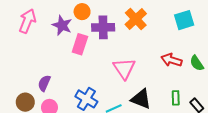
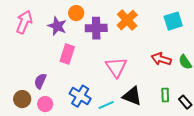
pink rectangle: (80, 44) -> (67, 54), moved

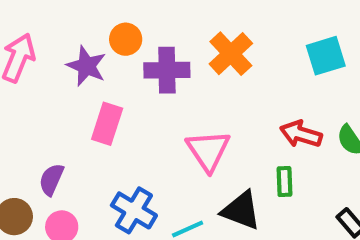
green rectangle: (165, 95) -> (284, 182), moved

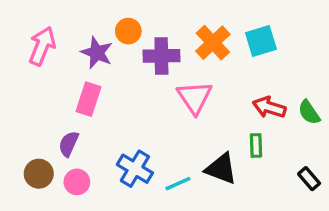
cyan square: (326, 56) -> (261, 41), moved
pink rectangle: (107, 124) -> (88, 99), moved
pink triangle: (208, 151) -> (195, 97), moved

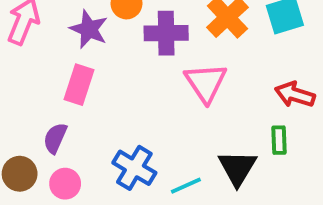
black triangle: (221, 169) -> (237, 168), turned 40

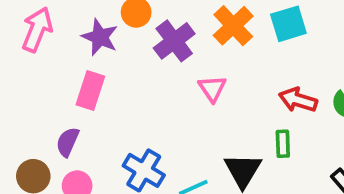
purple cross: (166, 33) -> (174, 41), turned -36
pink triangle: (206, 83) -> (212, 89), size x0.7

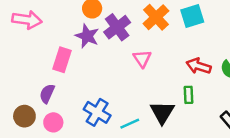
pink arrow: (37, 30) -> (27, 20), turned 76
purple star: (100, 37) -> (87, 36), moved

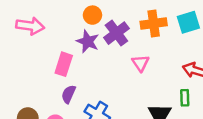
orange cross: (156, 17) -> (154, 23), turned 35
purple semicircle: (47, 94) -> (69, 94), moved

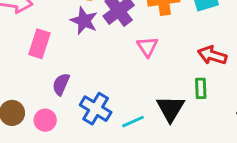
pink rectangle: (64, 64) -> (39, 44), moved

